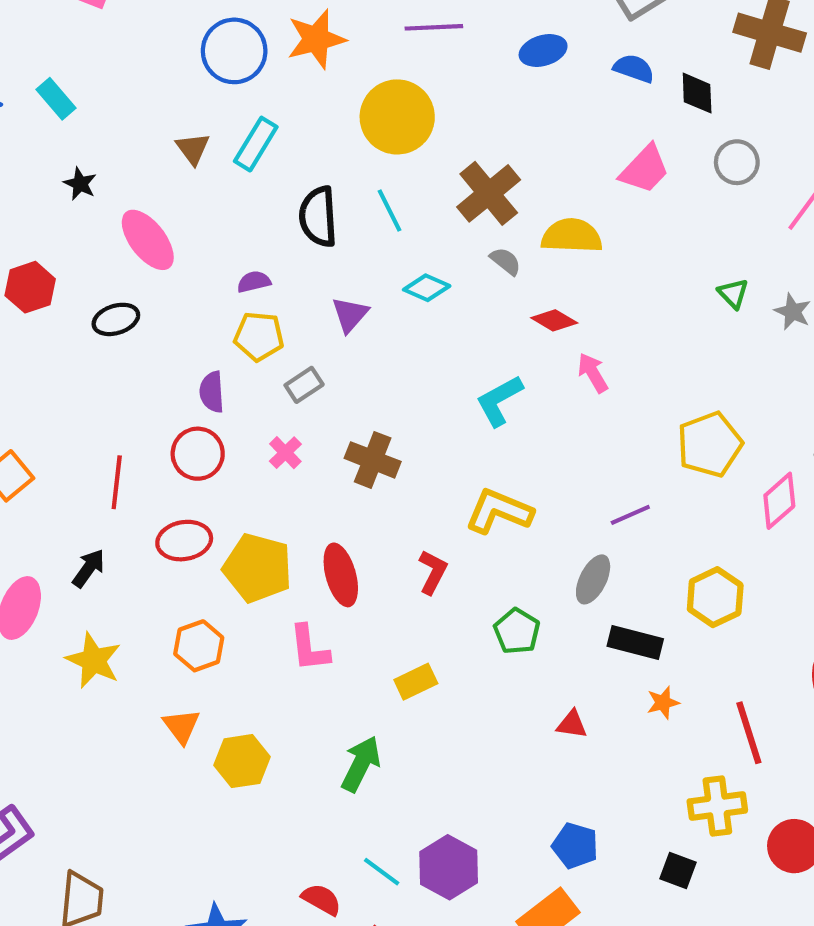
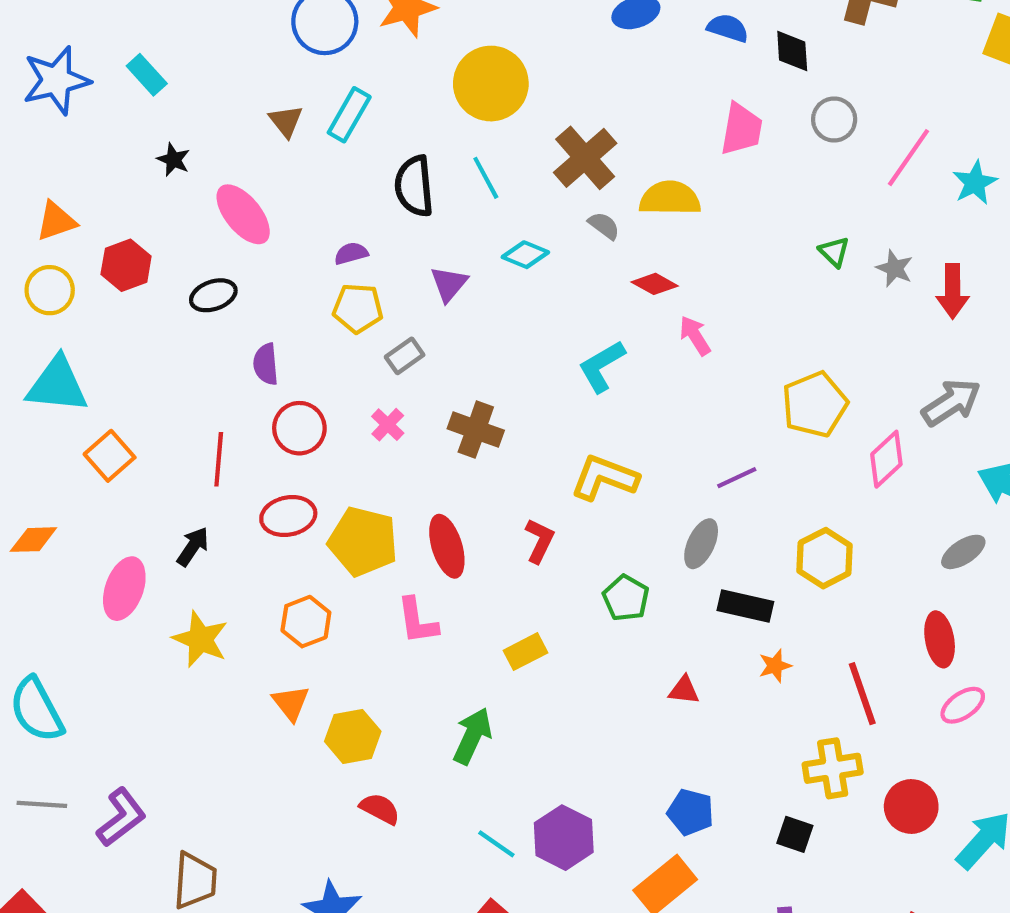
pink trapezoid: (645, 169) -> (741, 129), turned -32
purple semicircle: (212, 392) -> (266, 364), moved
red semicircle: (321, 899) -> (380, 809), moved

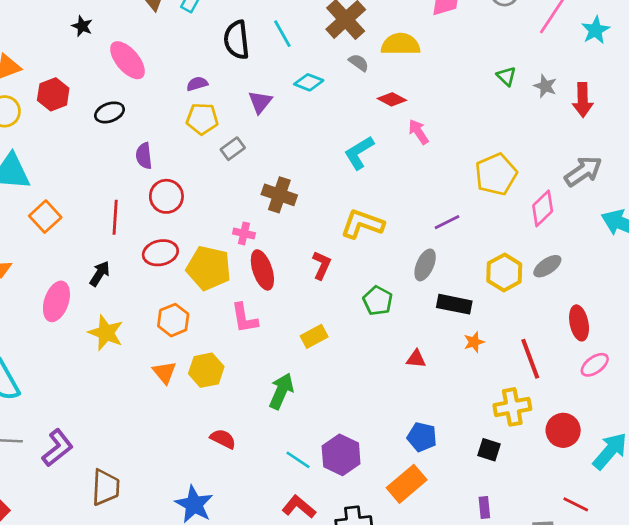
pink cross: (388, 425) -> (244, 233), moved, turned -30
gray ellipse: (963, 552) -> (547, 266), moved
yellow hexagon: (353, 736) -> (206, 370), moved

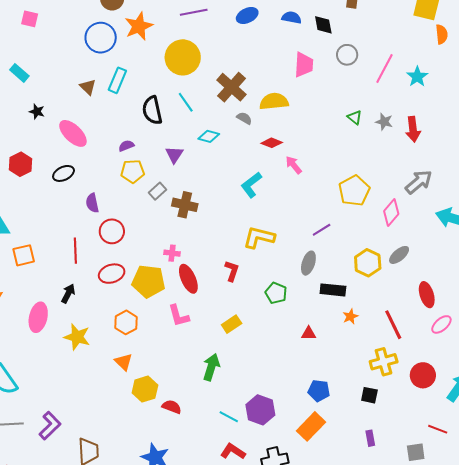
brown cross: (279, 195) -> (185, 205), moved
orange square: (45, 217) -> (24, 255), turned 35
yellow hexagon: (206, 370) -> (145, 389), moved

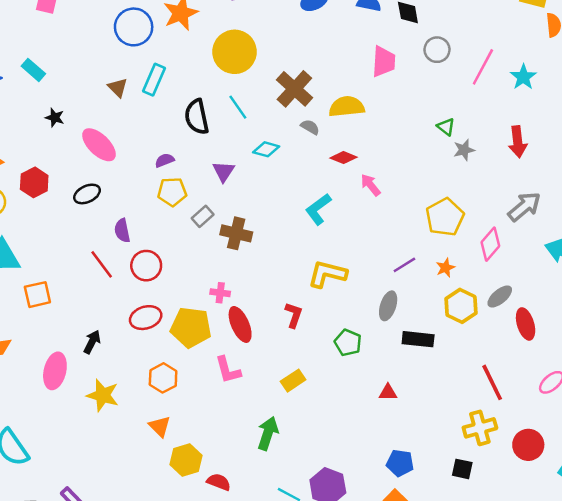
gray star: (384, 122) -> (464, 150), moved, turned -30
red line: (75, 251) -> (102, 264), moved, turned -35
red ellipse: (427, 295) -> (526, 324), moved
orange star: (350, 317) -> (445, 268), moved

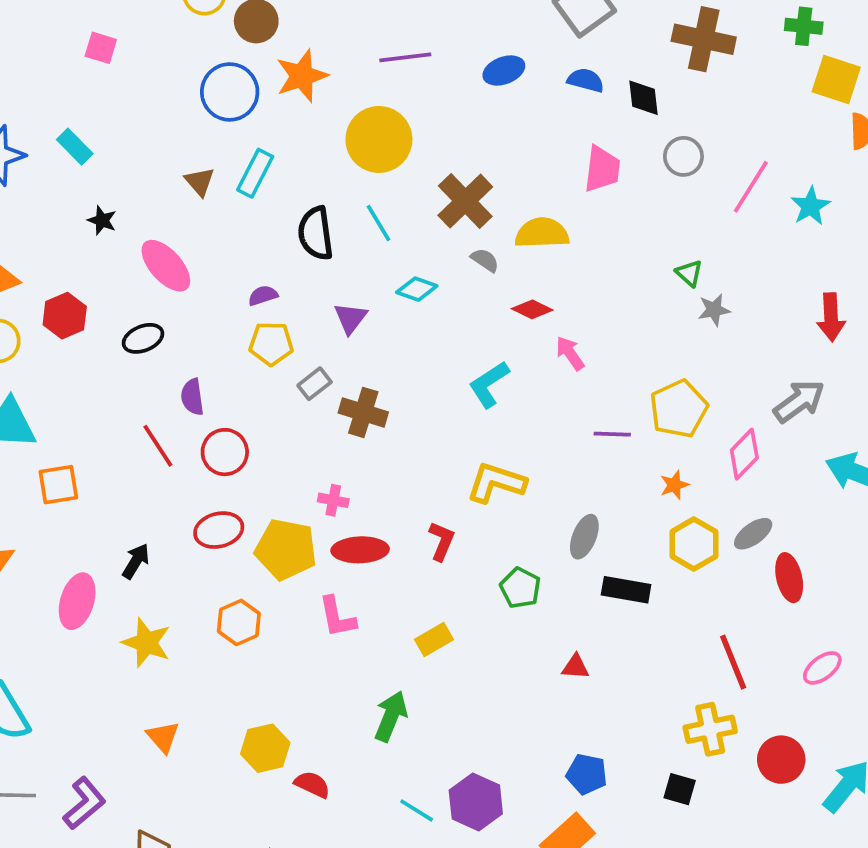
red arrow: (518, 142) -> (831, 317), moved
purple line: (404, 265) -> (612, 434), moved, turned 30
red ellipse: (240, 324) -> (360, 550), turned -72
orange triangle: (160, 426) -> (163, 737), moved

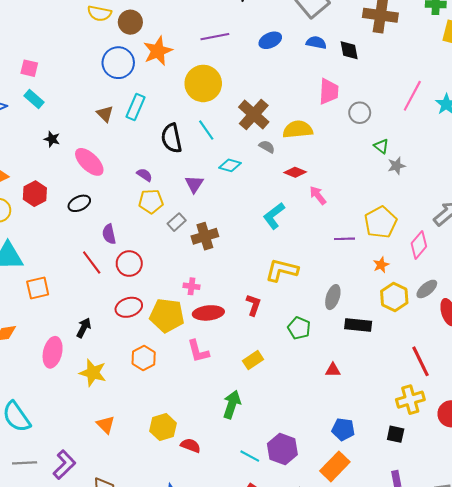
pink square: (101, 48) -> (29, 68), moved
gray circle: (683, 156) -> (360, 113), moved
purple semicircle: (263, 295) -> (144, 175), turned 56
brown cross: (363, 412) -> (205, 236), turned -30

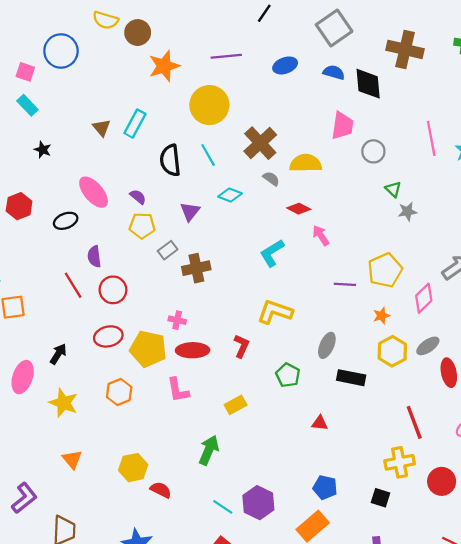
black diamond: (349, 50) -> (368, 84), size x1.4
blue circle: (118, 63) -> (61, 51), moved
pink line: (412, 96) -> (431, 138), turned -44
pink ellipse: (89, 162) -> (94, 192), moved

